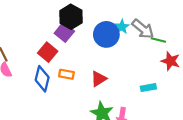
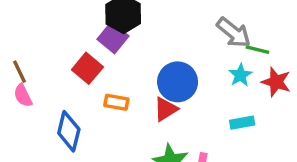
cyan star: (122, 27) -> (240, 75), moved
blue circle: (106, 34) -> (178, 82), moved
blue diamond: (42, 79) -> (69, 131), moved

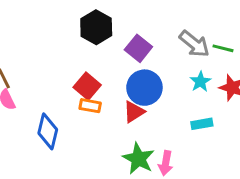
purple square: (113, 38) -> (138, 48), moved
green line: (257, 50) -> (223, 48), moved
red square: (87, 68) -> (87, 86), moved

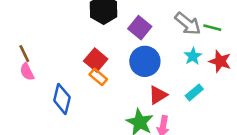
orange rectangle: (90, 106) -> (98, 77), turned 30
red triangle: (134, 112) -> (158, 95), moved
cyan rectangle: (202, 124) -> (194, 92), turned -30

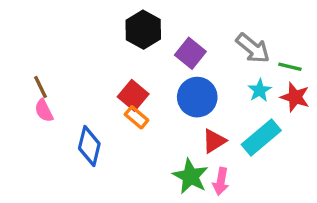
green line: (212, 28) -> (290, 67), moved
cyan rectangle: (194, 92) -> (261, 138), size x1.6

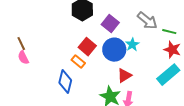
cyan star: (260, 90) -> (132, 45), moved
red square: (133, 95) -> (87, 47), moved
cyan rectangle: (261, 138) -> (168, 75), moved
blue diamond: (89, 146) -> (65, 82), moved

